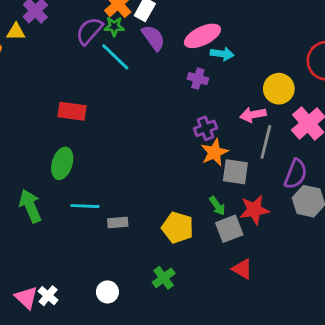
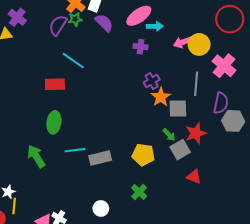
cyan line: (115, 57) -> (73, 61), moved
pink arrow: (253, 115) -> (183, 42), moved
gray rectangle: (118, 223) -> (100, 158), size x1.5

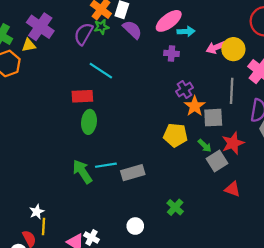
purple cross: (17, 17) -> (40, 27), size x1.4
green ellipse: (54, 122) -> (89, 122), moved
yellow pentagon: (143, 155) -> (175, 135), moved
green arrow: (36, 156) -> (82, 172), moved

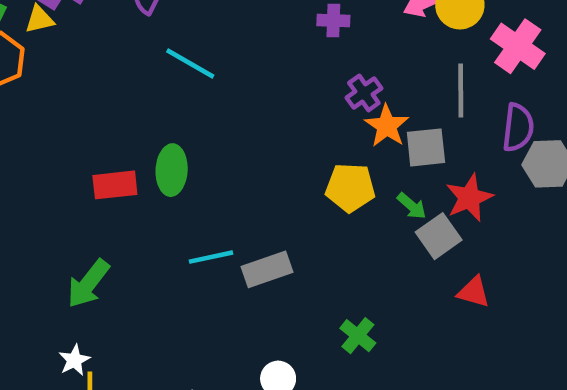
red rectangle: (82, 96) -> (115, 185), moved
green arrow: (82, 172) -> (88, 284), moved, turned -105

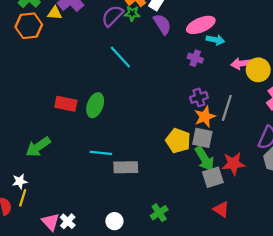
gray line: (461, 91) -> (227, 108), moved
gray square: (426, 147) -> (202, 138), moved
green arrow: (412, 206) -> (205, 159), size x1.6

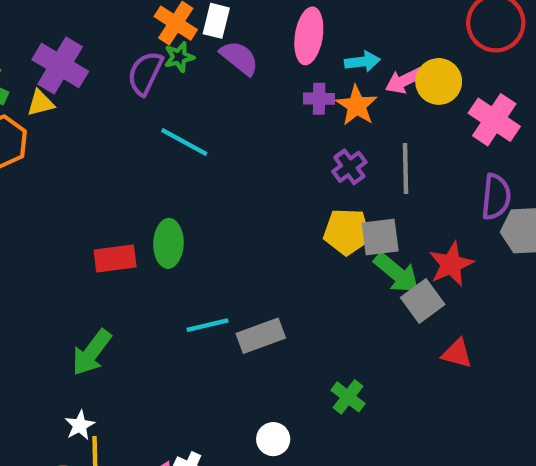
pink ellipse: (201, 25) -> (309, 36), turned -40
cyan arrow: (215, 40) -> (362, 62), moved
orange star: (205, 117) -> (357, 106), moved
yellow pentagon: (178, 141) -> (347, 232), moved

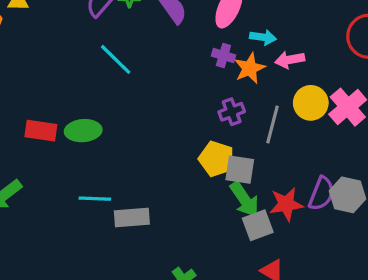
yellow circle: (439, 81) -> (311, 103), moved
purple semicircle: (496, 197) -> (322, 194), moved
green ellipse: (168, 243) -> (83, 131), turned 68

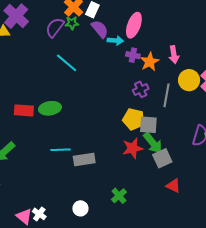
cyan arrow: (263, 37) -> (115, 41), moved
pink arrow: (290, 60) -> (174, 55), turned -84
red star: (286, 204) -> (133, 148), moved

